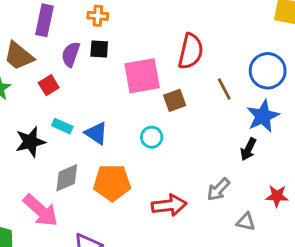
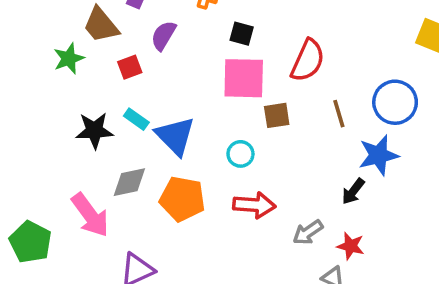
black square: (99, 49) -> (242, 34), moved
blue triangle: (96, 133) -> (175, 136), size x1.4
red star: (277, 196) -> (351, 246), moved
red arrow: (169, 205) -> (254, 205), moved

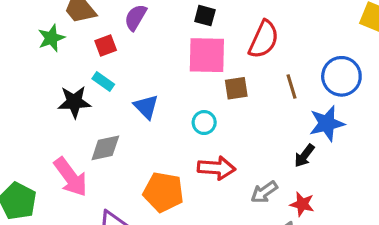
cyan rectangle: (136, 119) -> (103, 81), moved
blue triangle: (175, 136) -> (146, 107), size x0.7
orange pentagon: (182, 199) -> (163, 192), moved

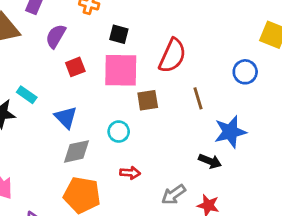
red square: (106, 46) -> (75, 67), moved
blue circle: (341, 76) -> (245, 72), moved, size x0.7
gray diamond: (105, 148) -> (76, 151), moved
black arrow: (304, 156) -> (210, 161), turned -105
red arrow: (216, 168) -> (130, 173), size x0.6

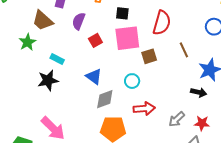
cyan rectangle: (27, 95) -> (57, 59), moved
red arrow: (130, 173) -> (144, 109), size x1.5

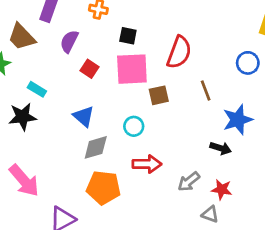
red square: (95, 40) -> (89, 69), turned -32

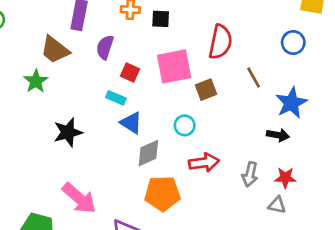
black square: (128, 36) -> (161, 19), moved
cyan rectangle: (37, 89) -> (116, 98), moved
gray arrow: (189, 182) -> (250, 174), turned -30

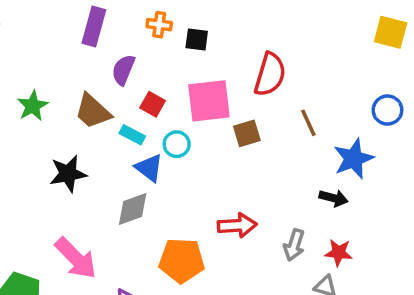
blue circle: (293, 43) -> (387, 110), moved
brown trapezoid: (55, 50) -> (93, 111), moved
cyan circle: (185, 125) -> (177, 144), moved
gray diamond: (148, 153) -> (133, 209), moved

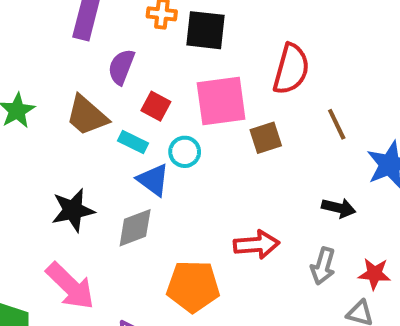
black square: (197, 39) -> (205, 30), size x1.5
black star: (68, 174) -> (73, 210), moved
black arrow: (333, 198) -> (339, 208), moved

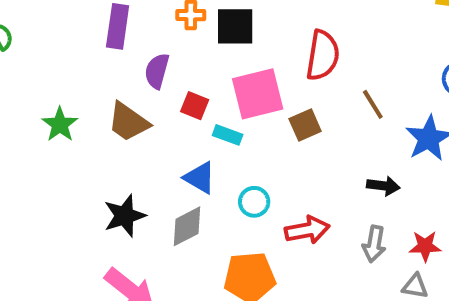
cyan rectangle: (133, 142) -> (228, 135), moved
cyan circle: (185, 152) -> (254, 202), moved

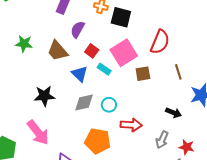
pink square: (258, 94) -> (124, 53), turned -32
green star: (60, 124) -> (24, 44), turned 30
blue triangle: (200, 178) -> (80, 74), moved
gray diamond: (187, 226) -> (84, 102), moved

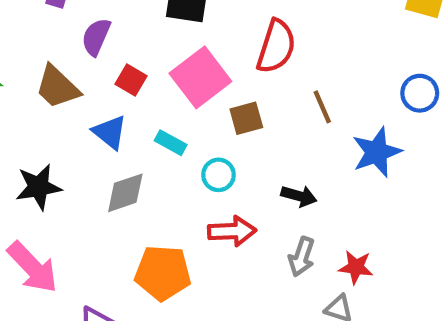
cyan rectangle: (104, 69) -> (171, 143), moved
cyan circle: (109, 105) -> (219, 175), moved
black arrow: (174, 113) -> (299, 196), moved

